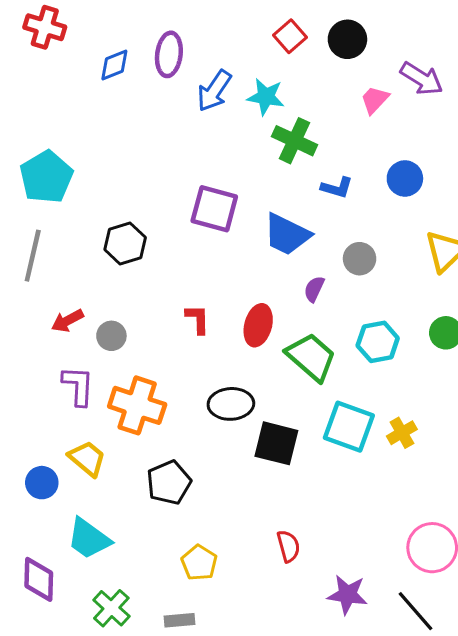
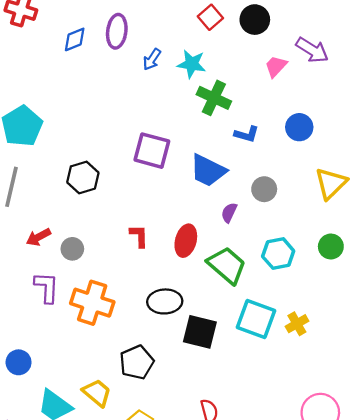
blue arrow: (214, 91) -> (152, 59), size x0.7
yellow trapezoid: (87, 458) -> (97, 393), moved
black pentagon: (169, 483) -> (137, 362), moved

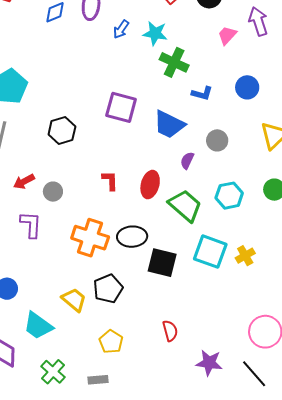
purple arrow: (312, 50) -> (258, 21), turned -140
orange cross: (92, 303) -> (90, 238), moved
yellow trapezoid: (97, 393) -> (74, 300), moved

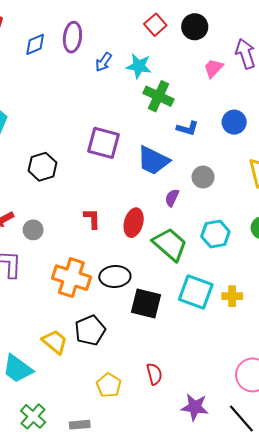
yellow cross: (245, 256) -> (232, 296), turned 30
yellow pentagon: (111, 342) -> (109, 385), moved

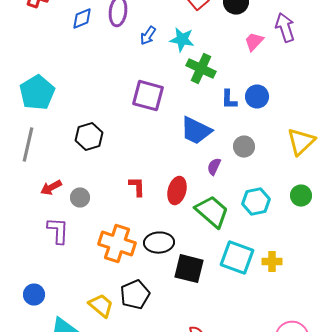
blue circle: (234, 122) -> (257, 97), moved
blue L-shape: (187, 128) -> (229, 100), turned 75
purple square: (104, 143) -> (148, 96), moved

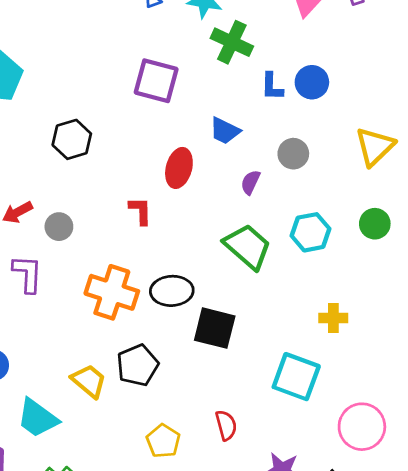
blue trapezoid: (196, 131) -> (225, 131), size x0.7
red ellipse: (177, 191) -> (179, 168), moved
cyan square: (237, 258) -> (296, 377), moved

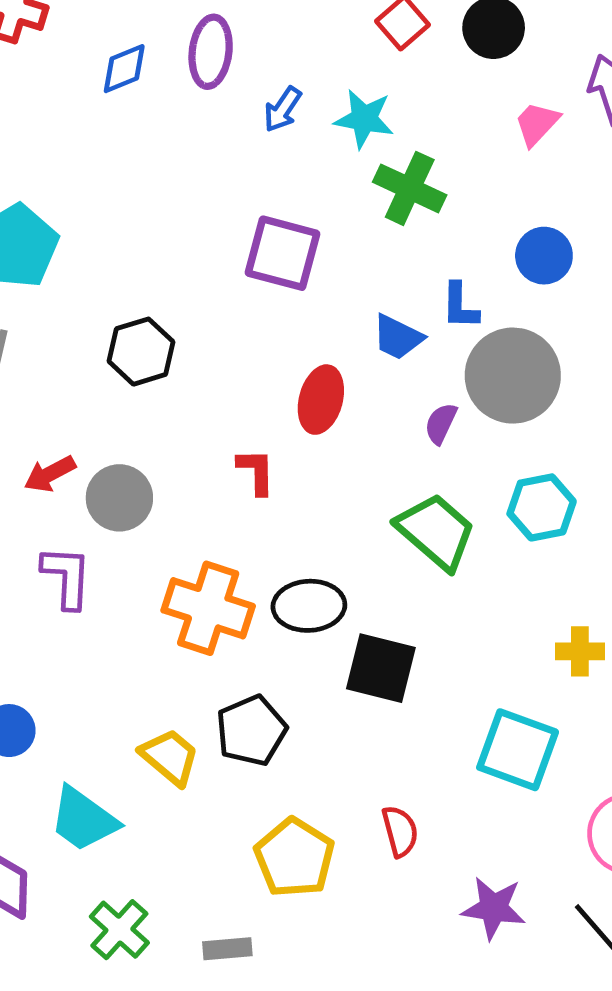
blue L-shape: (272, 86) -> (460, 306), moved
gray circle: (293, 154) -> (513, 376), size x1.8
gray circle: (59, 227) -> (119, 498), size x1.4
yellow pentagon: (163, 441) -> (295, 858), size x1.4

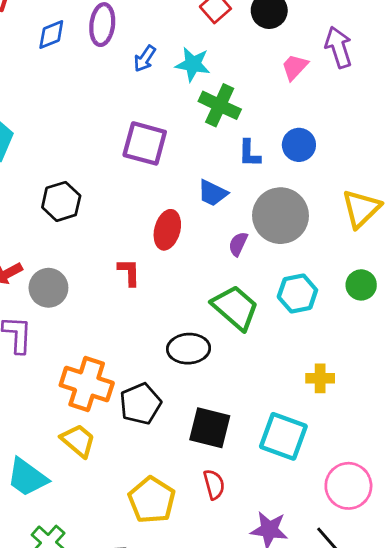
blue L-shape: (460, 306) -> (249, 153), moved
black ellipse: (309, 606) -> (189, 349), moved
orange cross: (208, 608) -> (87, 384), moved
black square: (381, 668) -> (210, 428), moved
black pentagon: (251, 731) -> (140, 404), moved

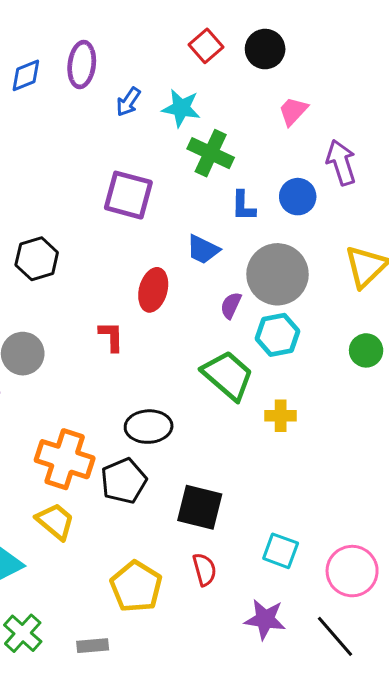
purple arrow: (339, 47) -> (341, 162), moved
cyan hexagon: (297, 293) -> (277, 335), moved
black ellipse: (189, 349) -> (149, 427), moved
yellow cross: (320, 378) -> (281, 416), moved
cyan square: (283, 436) -> (281, 551), moved, size x0.7

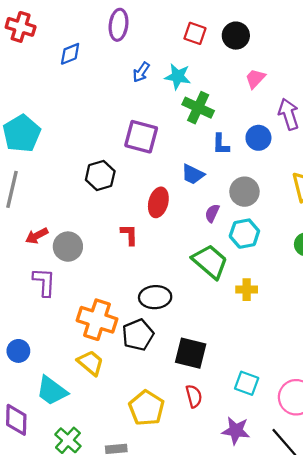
red square: (206, 46) -> (195, 33), turned -30
purple ellipse: (82, 65) -> (119, 25), moved
black hexagon: (37, 259) -> (100, 175), moved
gray circle: (277, 274) -> (244, 192), size x0.7

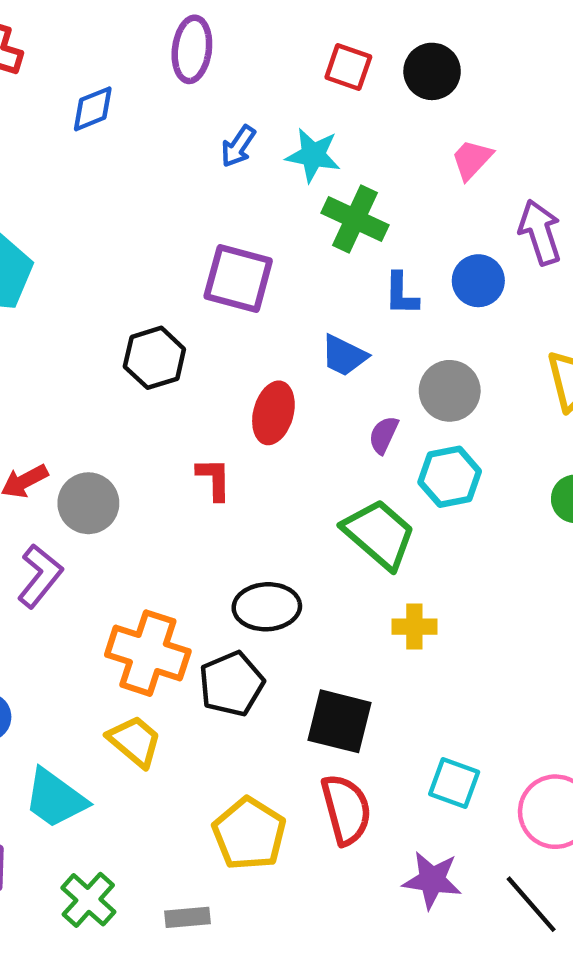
purple L-shape: (44, 282) -> (40, 576), turned 36
yellow cross: (247, 290) -> (414, 627), moved
red semicircle: (194, 396) -> (346, 809), size x1.5

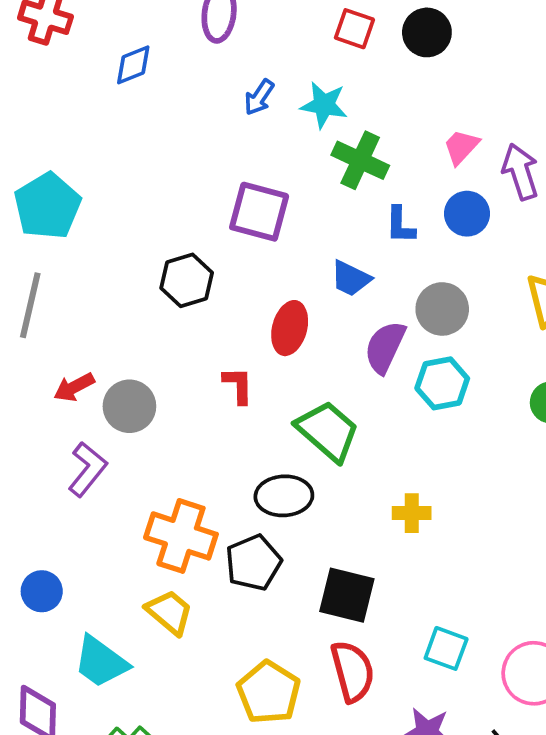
pink trapezoid: (472, 160) -> (461, 147), moved
purple semicircle: (384, 435) -> (385, 347), size x1.6
green trapezoid: (379, 534) -> (328, 431), moved

